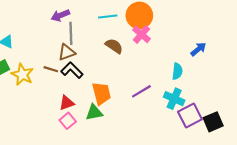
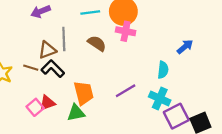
gray line: (71, 33) -> (64, 39), moved
pink cross: (141, 34) -> (126, 31), turned -30
pink square: (68, 121) -> (35, 107), moved

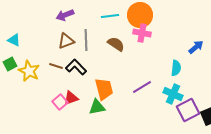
brown triangle: (47, 50) -> (66, 41), moved

